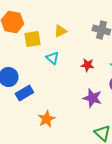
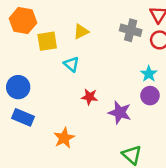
red star: (87, 65) -> (90, 97), moved
blue rectangle: (24, 93) -> (23, 117), moved, turned 54

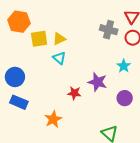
yellow triangle: (81, 31) -> (59, 39), moved
purple circle: (150, 96) -> (125, 98), moved
red star: (90, 97) -> (74, 93), moved
purple star: (120, 113) -> (97, 82), moved

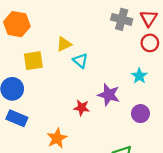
gray cross: (109, 30) -> (122, 19), moved
yellow square: (39, 39) -> (33, 61), moved
cyan triangle: (59, 58) -> (80, 61), moved

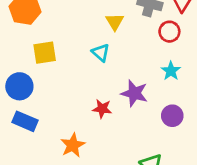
red circle: (150, 43) -> (169, 32), moved
yellow triangle: (64, 44) -> (115, 22), moved, turned -35

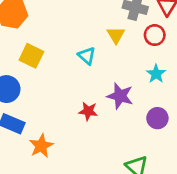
yellow triangle: (115, 22) -> (116, 35), moved
yellow square: (45, 53) -> (31, 56), turned 35
orange star: (73, 145) -> (41, 146), moved

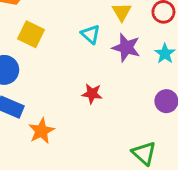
purple star: (120, 96) -> (126, 48), moved

